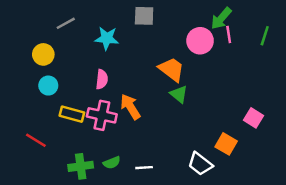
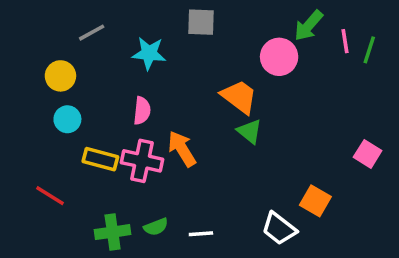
pink line: (229, 35) -> (345, 41), moved
pink square: (254, 118) -> (368, 154), moved

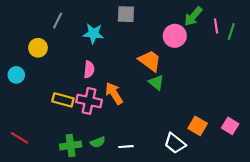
gray line: (92, 33) -> (58, 21), turned -35
cyan circle: (67, 119) -> (16, 75), moved
pink square: (368, 154) -> (230, 126), moved
red line: (50, 196) -> (20, 138), moved

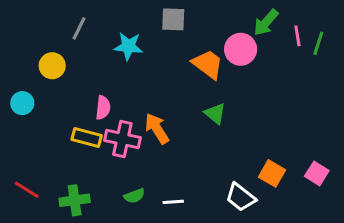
orange trapezoid: (150, 61) -> (208, 64), moved
pink semicircle: (89, 69) -> (103, 108), moved
green cross: (71, 145) -> (75, 200), moved

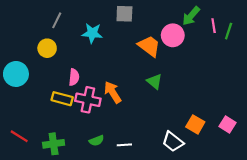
yellow circle: (52, 66) -> (47, 48), moved
cyan circle: (22, 103) -> (16, 74), size x1.5

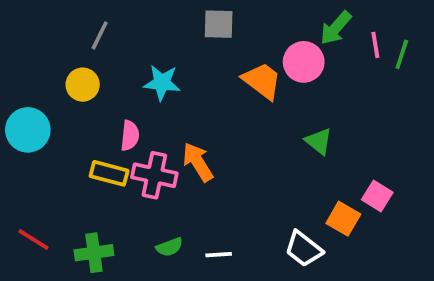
cyan star: (92, 33) -> (162, 83), moved
green triangle: (154, 81) -> (319, 141), moved
pink square: (228, 124) -> (377, 196), moved

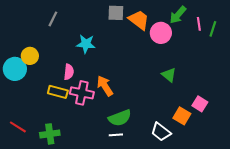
orange trapezoid: (262, 81) -> (139, 20), moved
yellow circle: (83, 85) -> (30, 56), moved
green semicircle: (170, 247) -> (120, 118), moved, size x1.6

